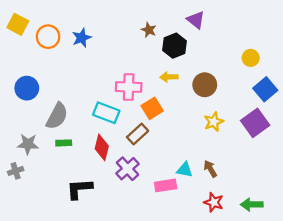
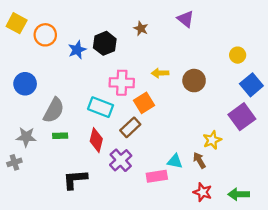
blue star: (82, 38) -> (77, 50), moved
black hexagon: (175, 46) -> (105, 43), moved
yellow star: (214, 122) -> (212, 140), moved

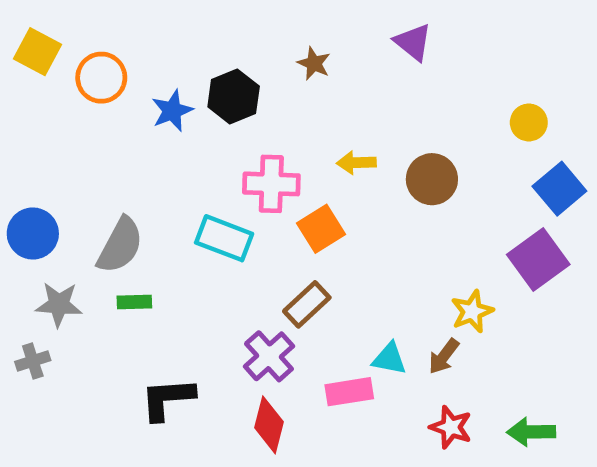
blue circle: (25, 84) -> (33, 234), moved
brown rectangle: (130, 127) -> (307, 304), moved
red diamond: (96, 140) -> (269, 425), moved
brown arrow: (199, 160) -> (444, 356), turned -112

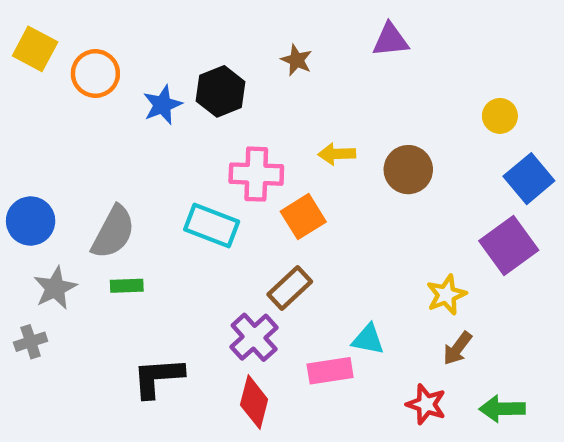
purple triangle: (413, 42) -> (390, 40), turned -45
gray star: (59, 304) -> (55, 288), turned -30
brown arrow: (444, 356) -> (457, 348), moved

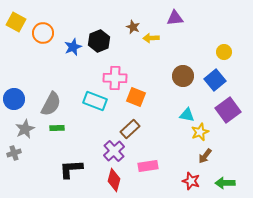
yellow arrow: (337, 154) -> (151, 38), moved
blue square: (529, 179) -> (215, 80), moved
orange square: (303, 217) -> (136, 97), turned -36
cyan triangle: (368, 339) -> (187, 115), moved

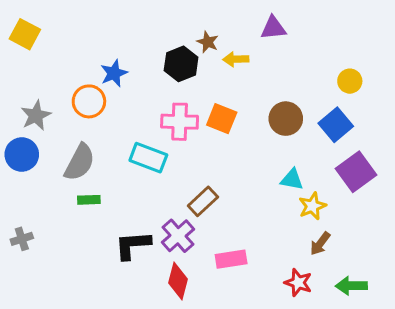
orange circle: (43, 33) -> (89, 101), moved
black hexagon: (99, 41) -> (181, 64), moved
orange square: (136, 97) -> (222, 119), moved
gray star: (25, 129) -> (36, 115), moved
black L-shape: (71, 169) -> (133, 245), moved

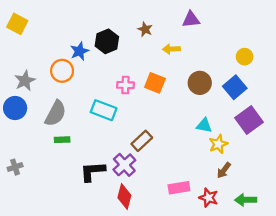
yellow arrow: (236, 59) -> (171, 49), moved
black hexagon: (181, 64) -> (107, 41), moved
pink cross: (180, 122) -> (125, 85), size x0.7
pink rectangle: (231, 259) -> (179, 188), moved

